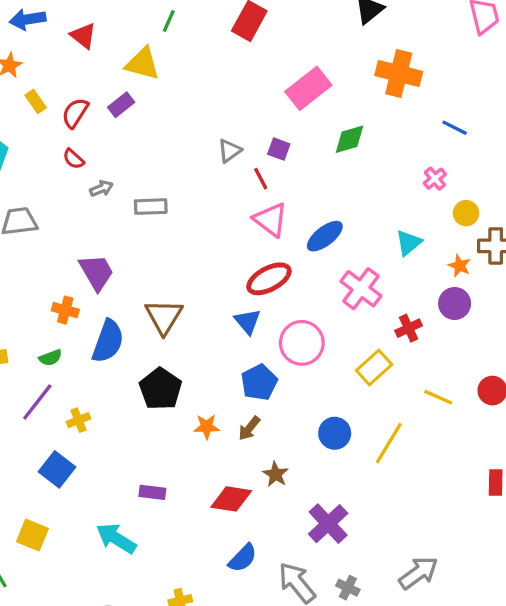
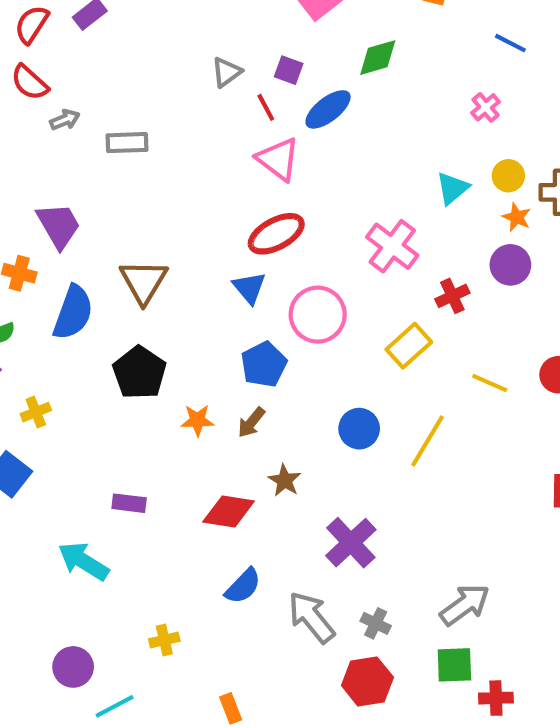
red semicircle: (73, 159) -> (30, 82), size x1.4
yellow circle: (466, 213) -> (508, 176), moved
blue ellipse: (325, 236) -> (328, 109), moved

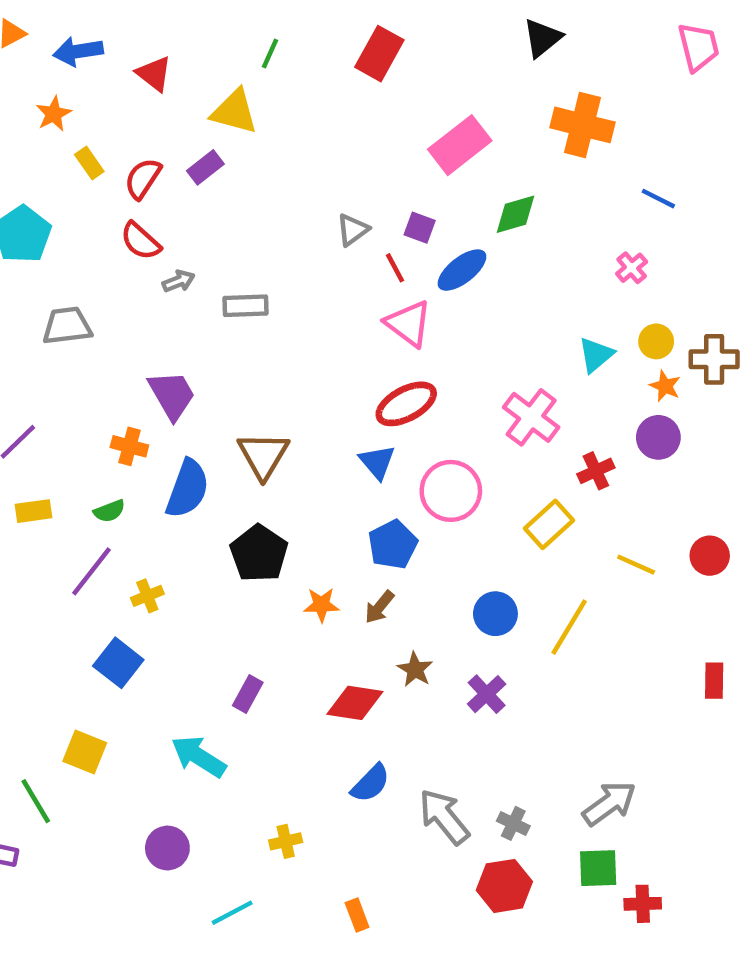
purple rectangle: (129, 503) -> (248, 694), turned -68
purple cross: (351, 543) -> (487, 694), moved, size x0.7
purple circle: (73, 667) -> (167, 848), moved

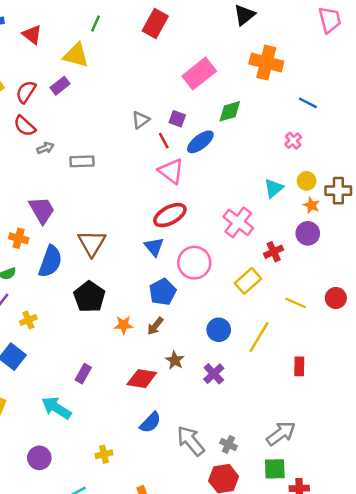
red rectangle: (714, 681) -> (299, 366), moved

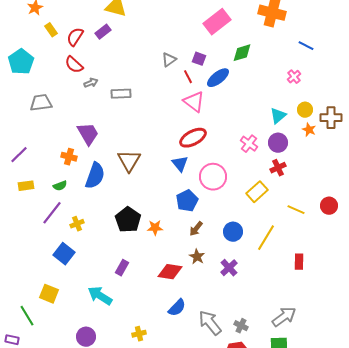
pink cross: (238, 222) -> (249, 144), size x0.7
purple circle: (308, 233) -> (278, 143), moved
black pentagon: (89, 297) -> (128, 220), moved
brown arrow: (155, 326) -> (196, 229), moved

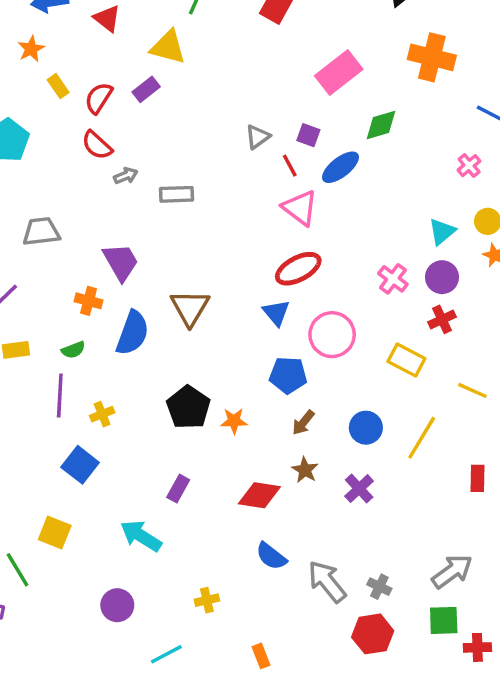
gray trapezoid: (41, 103) -> (41, 231), moved
yellow rectangle: (257, 192) -> (406, 360), turned 70
blue pentagon: (187, 201) -> (288, 375), turned 30
purple line: (52, 213) -> (60, 396), turned -35
blue semicircle: (177, 308) -> (271, 556), turned 84

